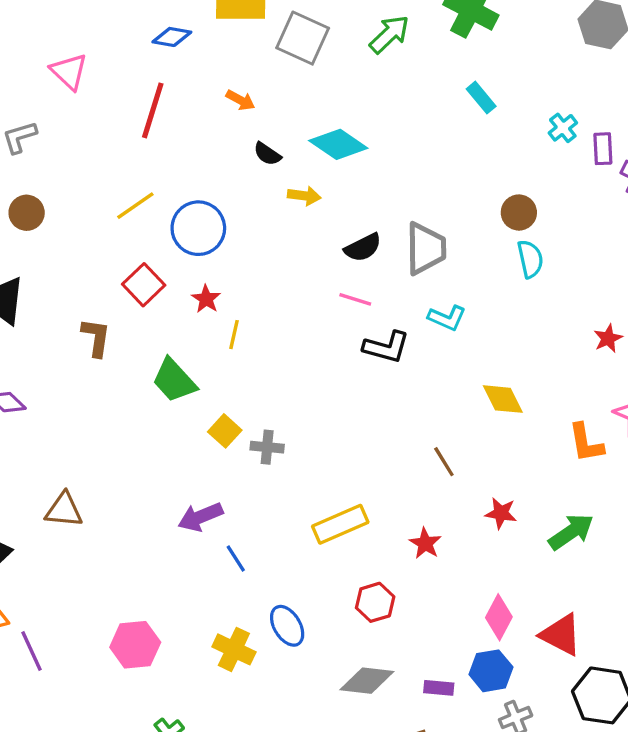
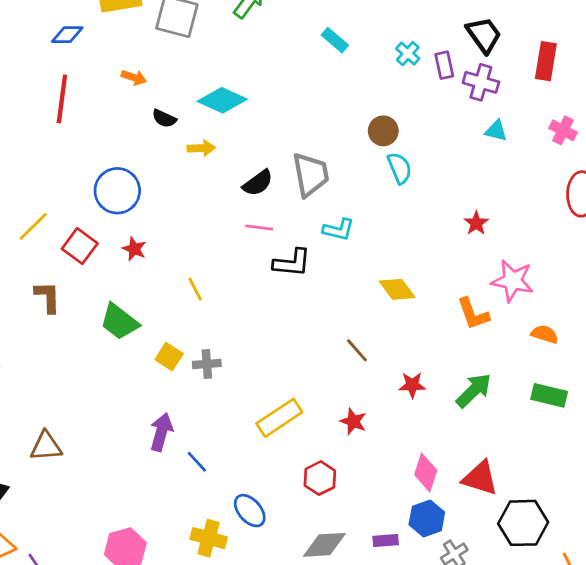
yellow line: (135, 206) -> (33, 226), moved
yellow line: (234, 335) -> (195, 289), moved, turned -30
purple arrow: (200, 517) -> (161, 432), turned 138

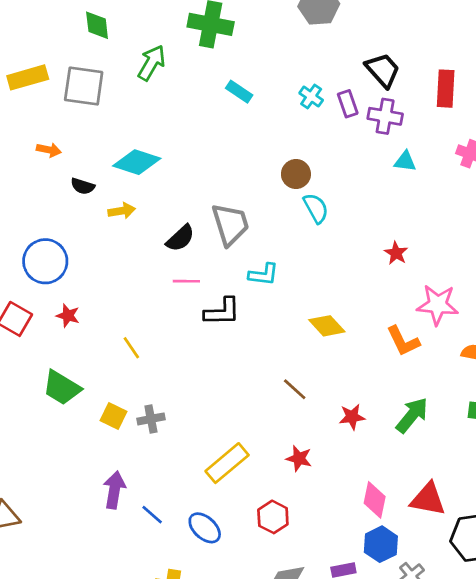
blue ellipse: (250, 511) -> (205, 528), moved

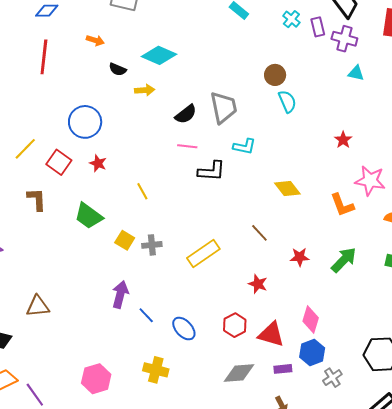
yellow rectangle: (227, 463) -> (203, 254), moved
red triangle: (428, 499) -> (271, 334), moved

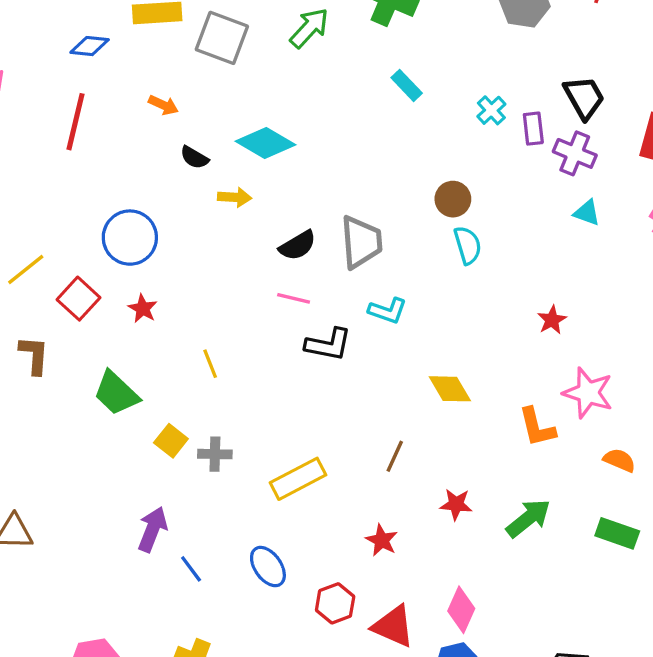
brown line: (259, 233) -> (395, 456), turned 60
blue ellipse: (184, 329) -> (268, 567), moved

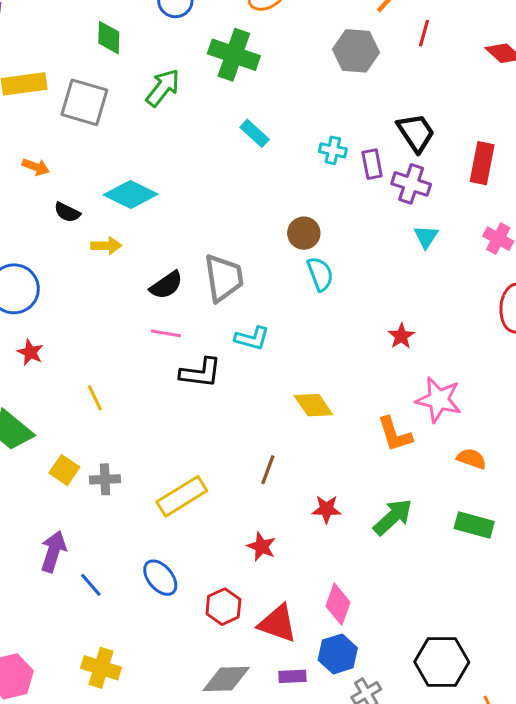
cyan cross: (491, 110) -> (333, 150), turned -32
cyan triangle: (587, 213) -> (426, 237), turned 48

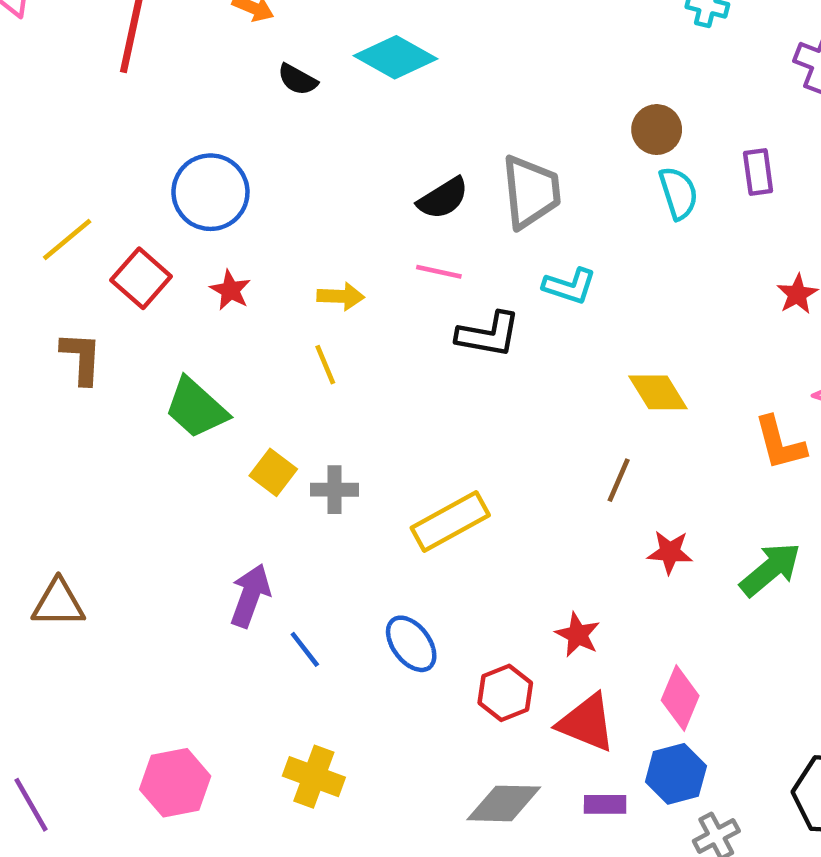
purple rectangle: (372, 164) -> (758, 172), moved
yellow arrow: (106, 246) -> (341, 296), moved
brown line: (268, 470) -> (619, 480), moved
red star: (261, 546) -> (578, 635), moved

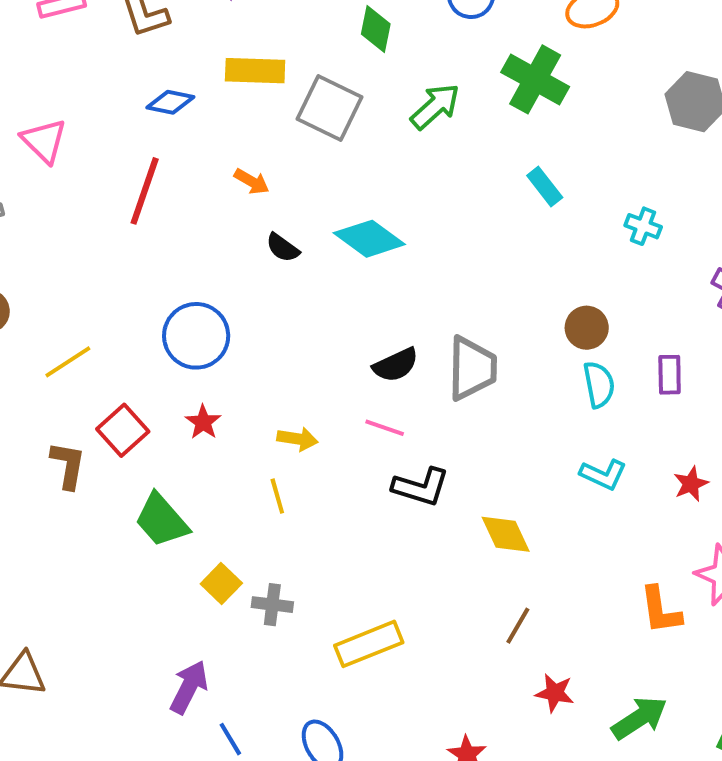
red square: (141, 278) -> (123, 430), moved
cyan L-shape: (570, 286) -> (603, 475), moved
yellow diamond: (658, 392) -> (506, 534), moved

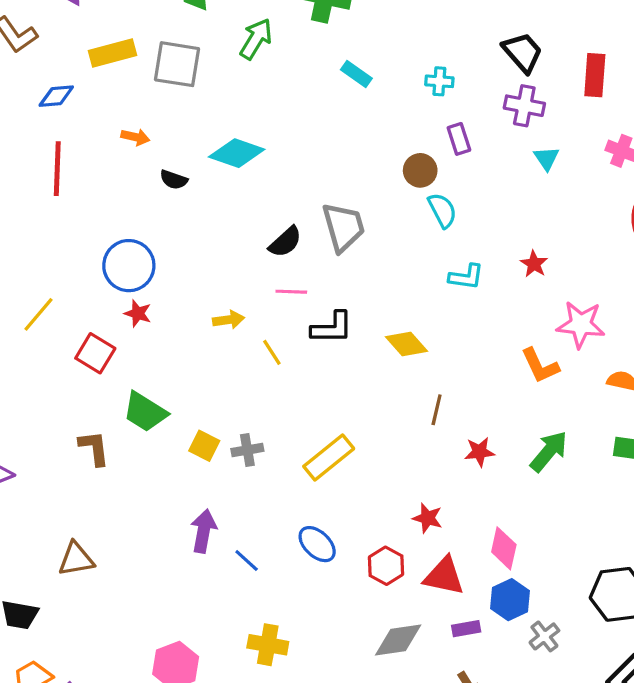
purple rectangle: (670, 375) -> (459, 139), moved
red star: (203, 422) -> (138, 313), moved
brown L-shape: (68, 465) -> (94, 448), moved
yellow line: (277, 496) -> (272, 352), moved

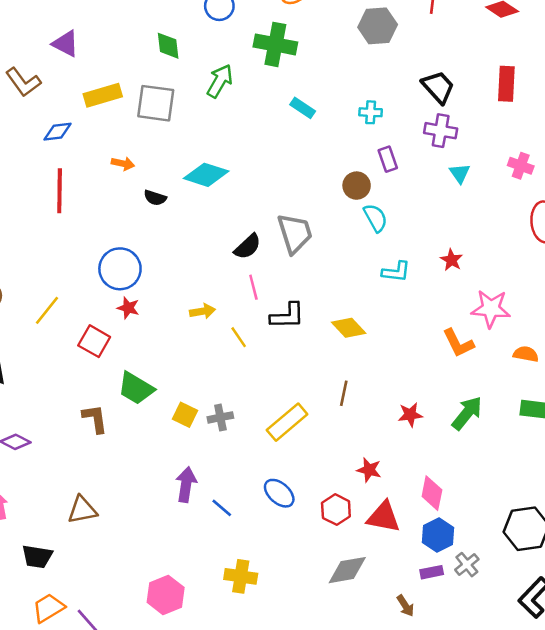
red rectangle: (595, 75) -> (506, 84), moved
pink line: (291, 292) -> (253, 287), turned 75
brown line: (437, 410) -> (344, 393), moved
purple rectangle: (466, 629) -> (432, 572), moved

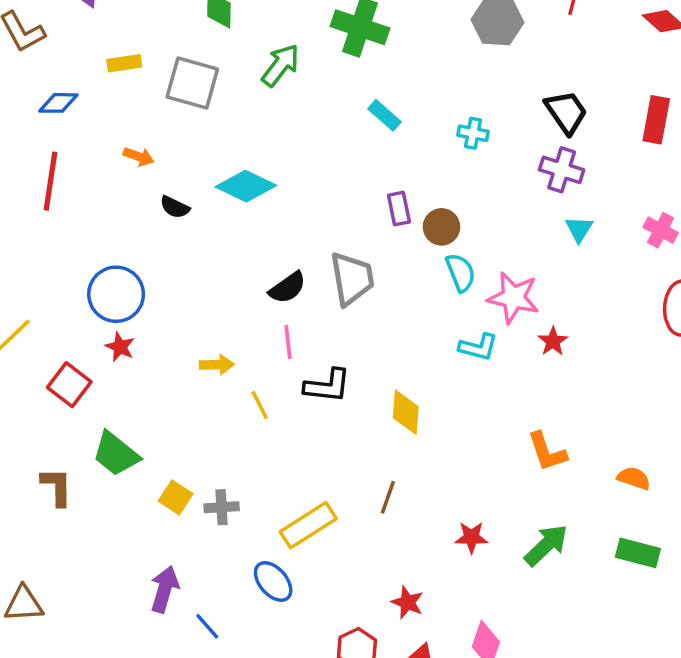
yellow rectangle: (103, 95) -> (124, 63), size x0.7
purple rectangle: (388, 159) -> (399, 209), moved
pink star: (491, 309) -> (513, 298), moved
yellow diamond: (349, 328) -> (406, 412), turned 40
blue ellipse: (279, 493) -> (273, 582), moved

